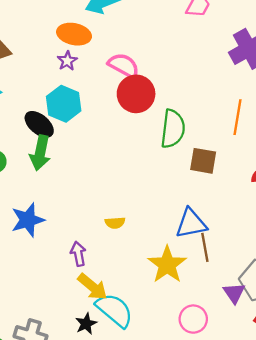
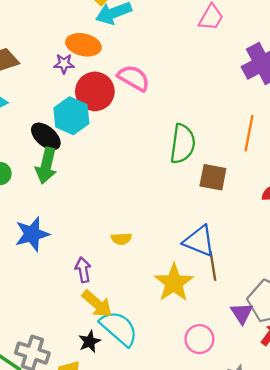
purple star: (67, 61) -> (64, 64), moved, turned 30
red circle: (136, 94) -> (95, 91), moved
blue triangle: (191, 223) -> (199, 241), turned 32

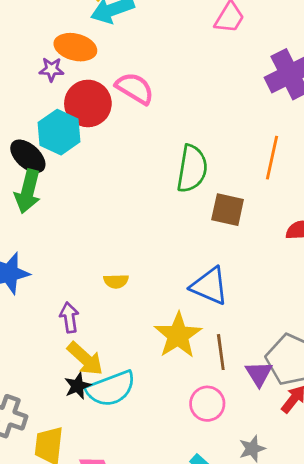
brown line: (213, 266) -> (221, 352), moved
cyan semicircle: (119, 328) -> (111, 389), turned 117
black star: (90, 342) -> (78, 386), moved

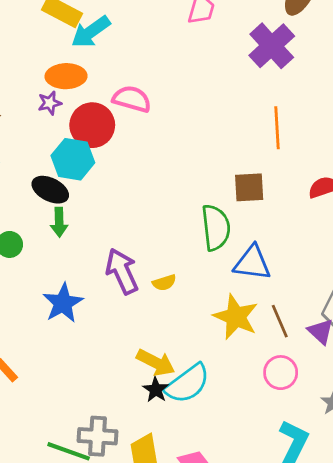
green semicircle: (192, 169) -> (216, 228), moved
green arrow: (28, 191) -> (59, 222), size x0.7
purple arrow: (69, 317) -> (122, 271), moved, size x1.6

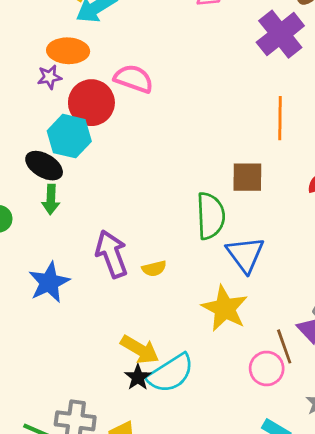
blue triangle: (252, 263) -> (245, 254), turned 42
brown line: (280, 321) -> (284, 346), moved

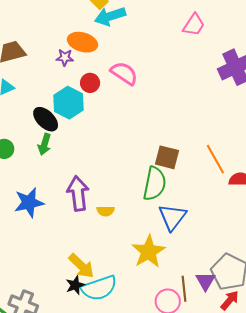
red circle: (91, 103) -> (90, 83), size x0.6
orange line: (280, 118) -> (215, 159), moved, turned -44
brown square: (247, 177) -> (167, 157), moved

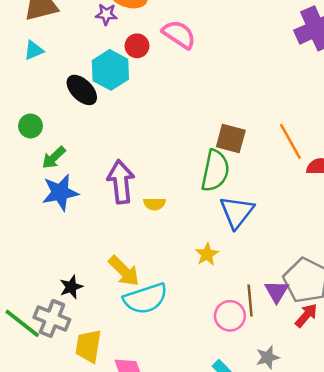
green arrow: (44, 144) -> (54, 158), moved, turned 30
yellow star: (149, 252) -> (207, 254), size x0.6
black star: (75, 285) -> (71, 287), moved

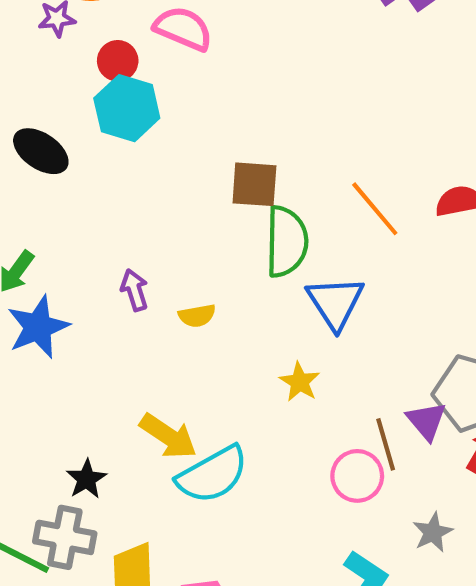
cyan hexagon: (110, 70) -> (127, 108), moved
brown square: (231, 138) -> (254, 184), moved
orange line: (290, 141) -> (375, 209), moved
purple arrow: (121, 182) -> (134, 290), size x0.6

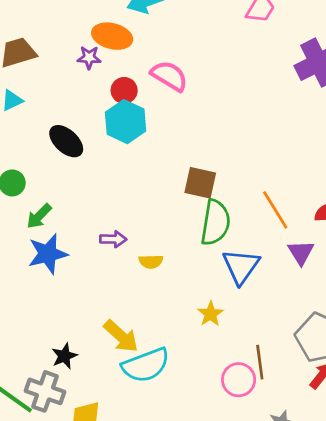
purple arrow: (134, 290) -> (113, 239), turned 100
purple triangle: (426, 421) -> (301, 252), moved

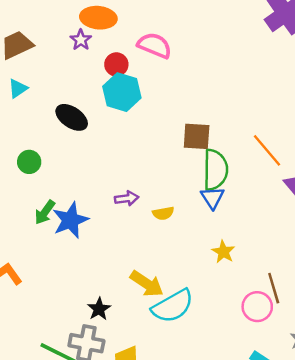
purple star: (89, 58) -> (81, 40), turned -30
green arrow: (39, 216) -> (45, 212), moved
blue triangle: (241, 266) -> (212, 198), moved, size x0.7

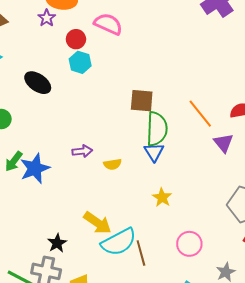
cyan hexagon: (122, 92) -> (80, 62), size x0.7
brown line: (274, 288) -> (141, 253), moved

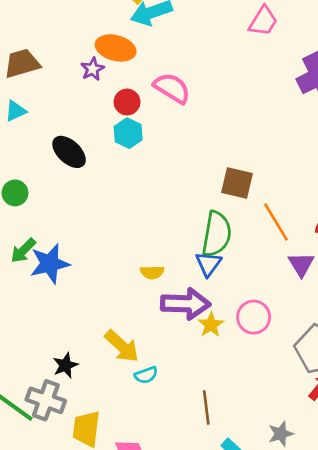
brown square: (142, 101) -> (237, 183), moved
purple arrow: (82, 151) -> (185, 304), moved, size x1.8
cyan semicircle: (119, 242) -> (146, 375), size x0.5
pink circle: (189, 244) -> (254, 317), moved
brown line: (141, 253) -> (206, 407), moved

